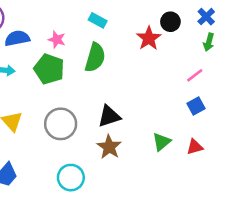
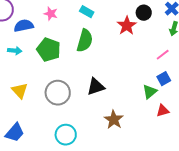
pink star: (57, 40) -> (51, 14), moved
green triangle: (162, 142) -> (150, 92), moved
brown star: (109, 147) -> (114, 120), moved

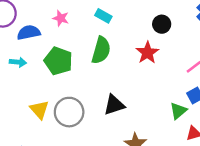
black circle: (144, 13) -> (162, 24), moved
red star: (127, 26) -> (147, 53), moved
yellow triangle: (20, 91) -> (39, 110), moved

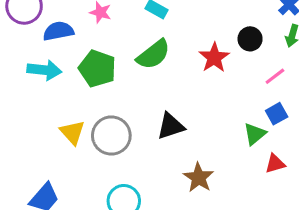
black circle: (162, 24) -> (250, 39), moved
green semicircle: (101, 50) -> (153, 54), turned 36
cyan arrow: (18, 62) -> (44, 70), size x1.5

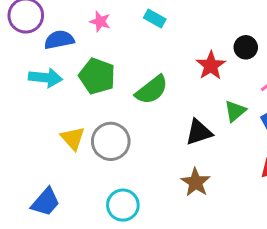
green semicircle: (153, 54) -> (152, 90), moved
black triangle: (171, 126) -> (199, 132), moved
green triangle: (255, 134) -> (235, 111), moved

